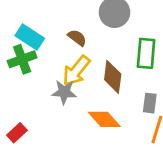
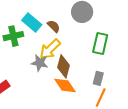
cyan rectangle: (30, 37) -> (32, 23), moved
brown diamond: (113, 77) -> (64, 66), moved

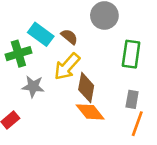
gray star: (40, 63) -> (33, 86), moved

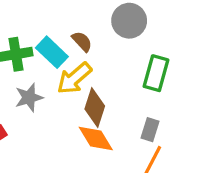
cyan rectangle: (41, 34) -> (52, 52), moved
gray star: (33, 86) -> (29, 98), turned -30

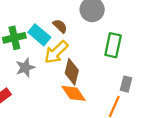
gray rectangle: (150, 130) -> (126, 84), moved

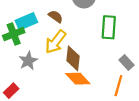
cyan rectangle: (39, 35) -> (26, 21), moved, turned -55
gray rectangle: (126, 84) -> (126, 63), turned -48

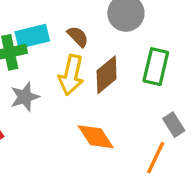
yellow arrow: (55, 42) -> (71, 75), turned -35
brown diamond: (73, 58) -> (107, 75), moved, turned 35

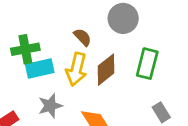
cyan rectangle: (32, 36) -> (40, 68), moved
gray star: (25, 97) -> (50, 106), moved

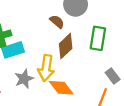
brown semicircle: (83, 37) -> (57, 22), moved
yellow arrow: (76, 69) -> (46, 68), moved

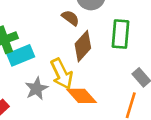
yellow arrow: (46, 68) -> (62, 74), turned -30

